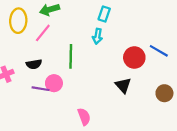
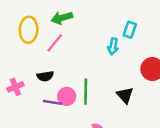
cyan rectangle: (104, 14) -> (130, 30), moved
green line: (71, 56) -> (86, 92), moved
black triangle: (123, 85) -> (125, 95), moved

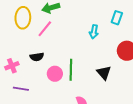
cyan rectangle: (130, 30) -> (117, 18), moved
purple line: (52, 102) -> (21, 89), moved

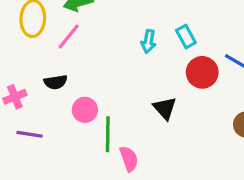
cyan rectangle: (117, 18) -> (186, 37), moved, turned -48
green line: (71, 70) -> (108, 134), moved

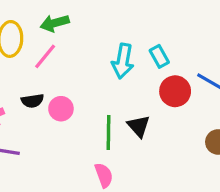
cyan arrow: (148, 41) -> (123, 61), size x1.5
pink circle: (85, 110) -> (61, 109), moved
green line: (108, 134) -> (109, 132), moved

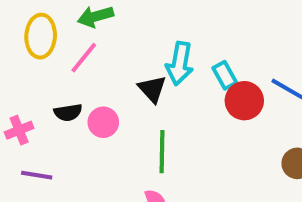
cyan rectangle: (159, 56) -> (225, 75), moved
black triangle: (139, 126) -> (152, 89), moved

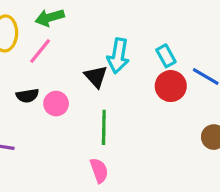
cyan rectangle: (225, 75) -> (166, 56), moved

